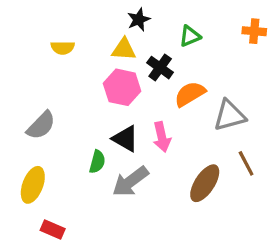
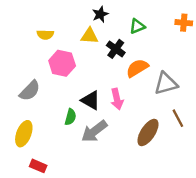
pink hexagon: (122, 87) -> (62, 63), moved

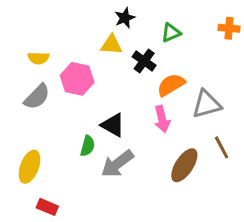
yellow semicircle: (45, 35) -> (38, 58), moved
gray semicircle: (30, 91) -> (37, 97), moved
pink arrow: (117, 99) -> (162, 119), moved

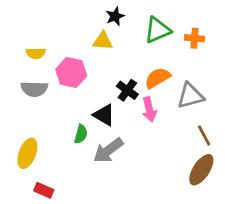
orange cross: (229, 28) -> (195, 38), moved
green triangle: (171, 33) -> (158, 30), size x1.5
black cross: (144, 61) -> (127, 90), moved
gray semicircle: (37, 97) -> (34, 89), turned 48
brown ellipse: (184, 165) -> (201, 170), moved

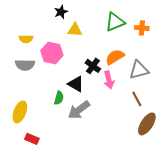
black star: (115, 16) -> (61, 12), moved
brown line: (204, 135) -> (137, 99), moved

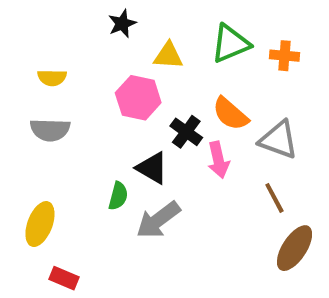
yellow triangle: (75, 30) -> (168, 56), moved
pink hexagon: (52, 53) -> (138, 98), moved
orange semicircle: (115, 57) -> (230, 114), turned -108
gray triangle: (139, 70) -> (278, 140), turned 35

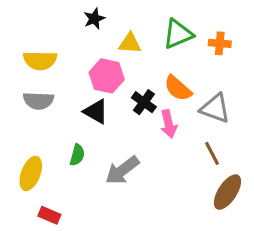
yellow semicircle: (52, 78) -> (40, 60), size x1.5
black triangle: (152, 168) -> (96, 112), moved
green semicircle: (118, 196) -> (77, 155), moved

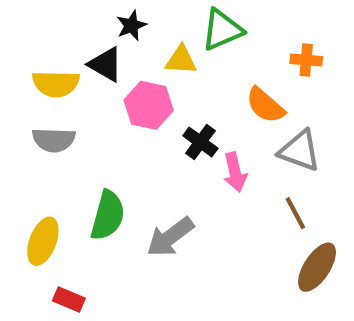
green triangle: (178, 34) -> (222, 30), moved
orange semicircle: (178, 88) -> (265, 105), moved
black triangle: (96, 112) -> (106, 64), moved
green semicircle: (77, 155) -> (108, 215), size x1.6

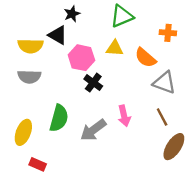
yellow triangle: (181, 60) -> (115, 48), moved
black cross: (200, 142) -> (93, 83), moved
pink arrow: (235, 172) -> (124, 116), moved

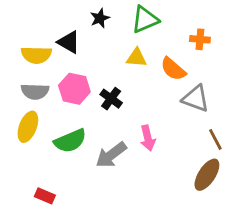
black star: (72, 14) -> (100, 18), moved
pink hexagon: (81, 58) -> (74, 89), moved
brown line: (162, 117) -> (215, 139), moved
green semicircle: (59, 118) -> (70, 141), turned 52
yellow ellipse: (23, 132) -> (28, 127), moved

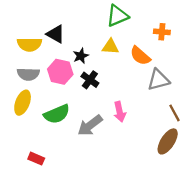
black star: (100, 18) -> (81, 56), moved
gray triangle: (196, 99) -> (158, 80), turned -35

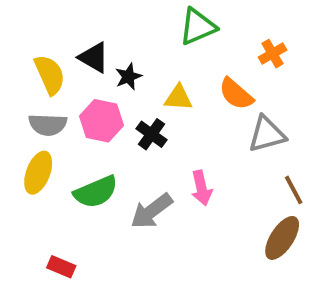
orange cross: (162, 32) -> (273, 54), turned -35
yellow semicircle: (29, 44) -> (50, 75), turned -115
yellow triangle: (110, 47) -> (178, 98), moved
black star: (81, 56) -> (128, 77), moved

